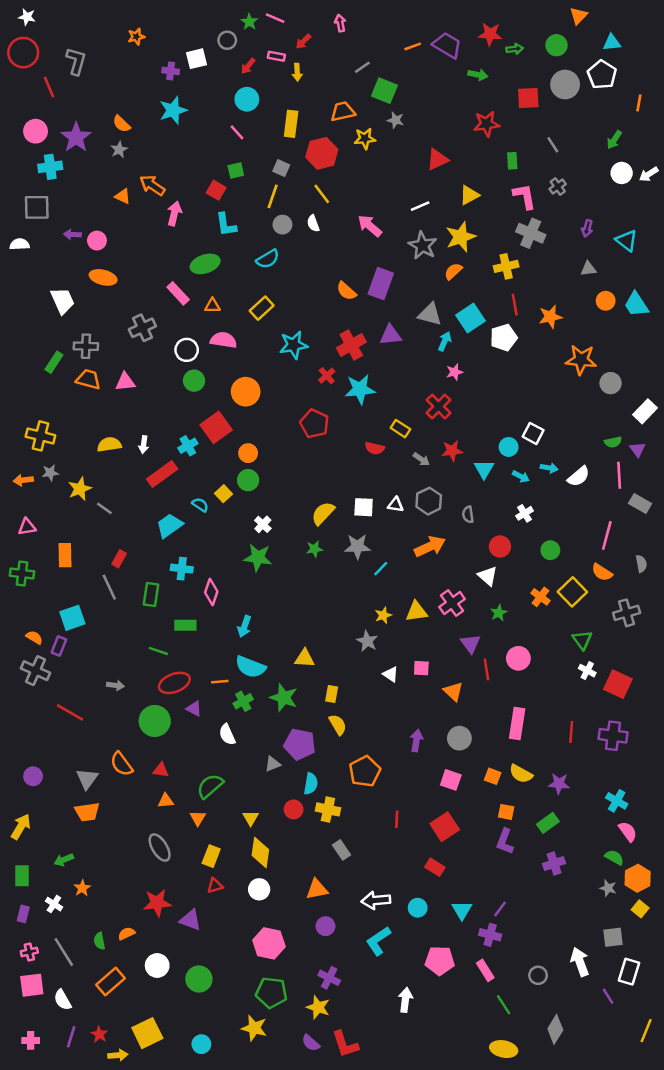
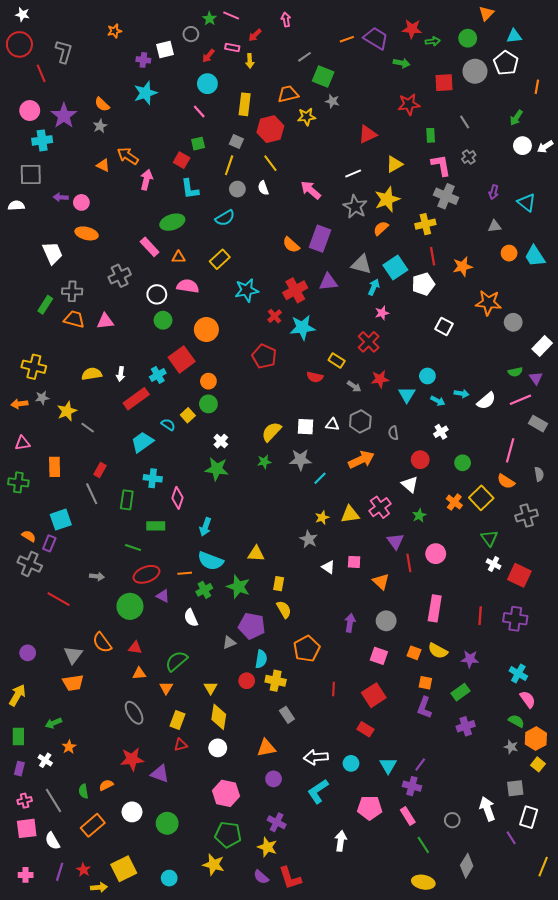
white square: (533, 433) -> (444, 326), moved
pink line: (619, 475) -> (520, 400), turned 70

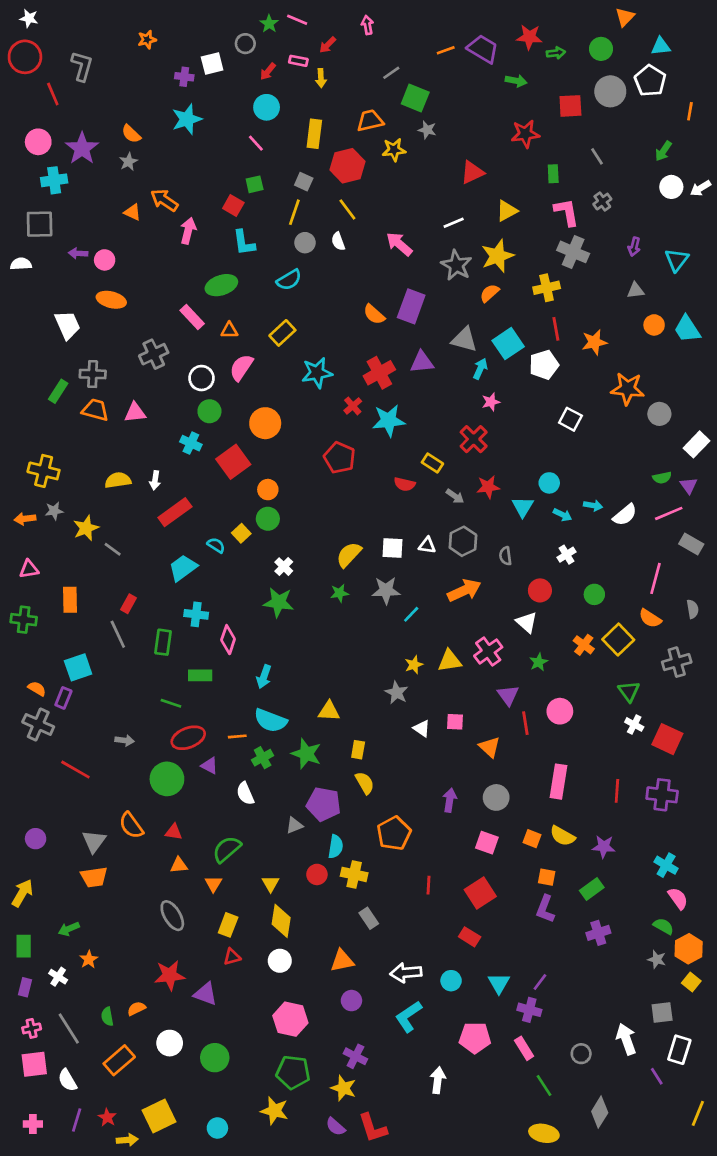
cyan triangle: (527, 202) -> (677, 260), turned 30
pink semicircle: (188, 286) -> (241, 367), turned -65
cyan cross: (158, 375) -> (191, 443), moved, turned -35

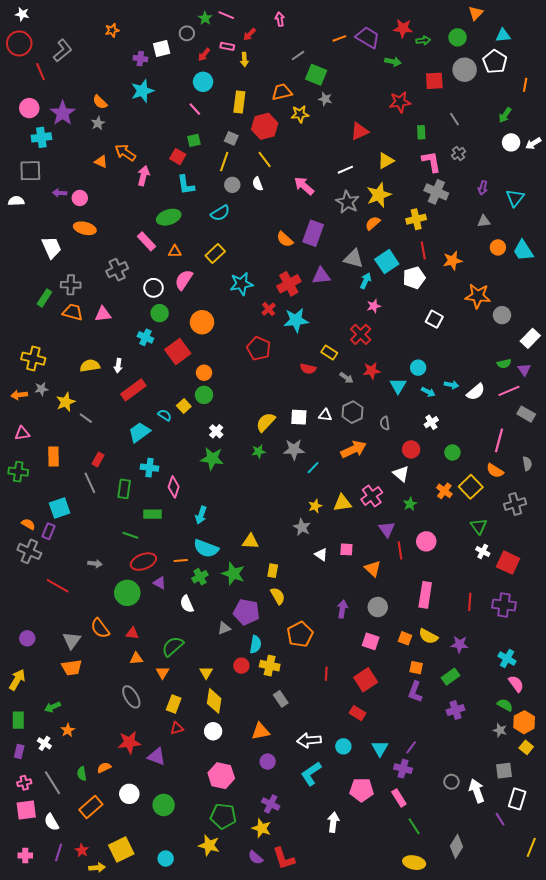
gray L-shape: (82, 66) -> (63, 51), turned 35
gray circle: (581, 1054) -> (451, 782), moved

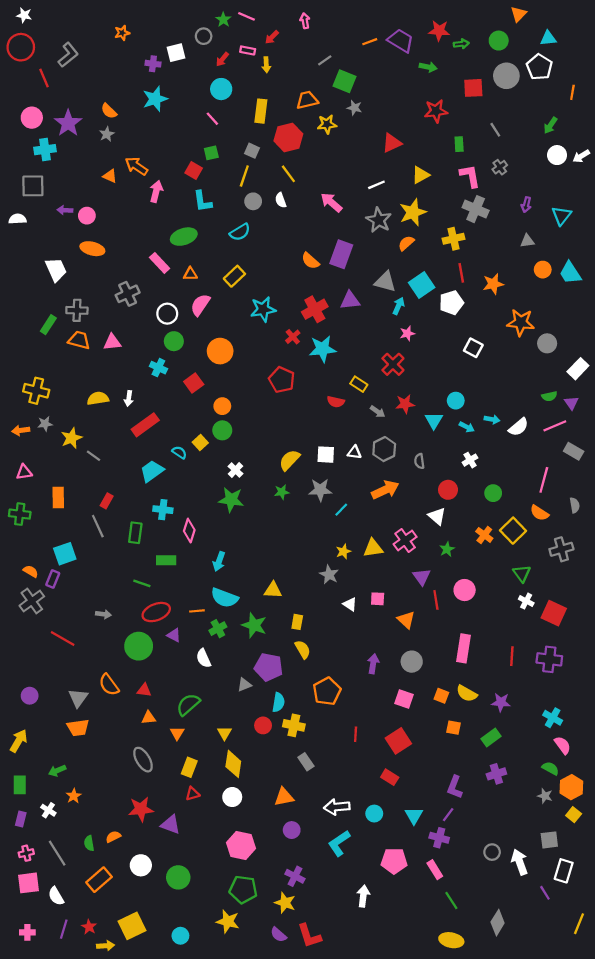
red square: (178, 351) -> (194, 383), size x0.7
gray cross: (29, 551) -> (32, 601), turned 30
purple L-shape: (415, 692) -> (455, 787), moved

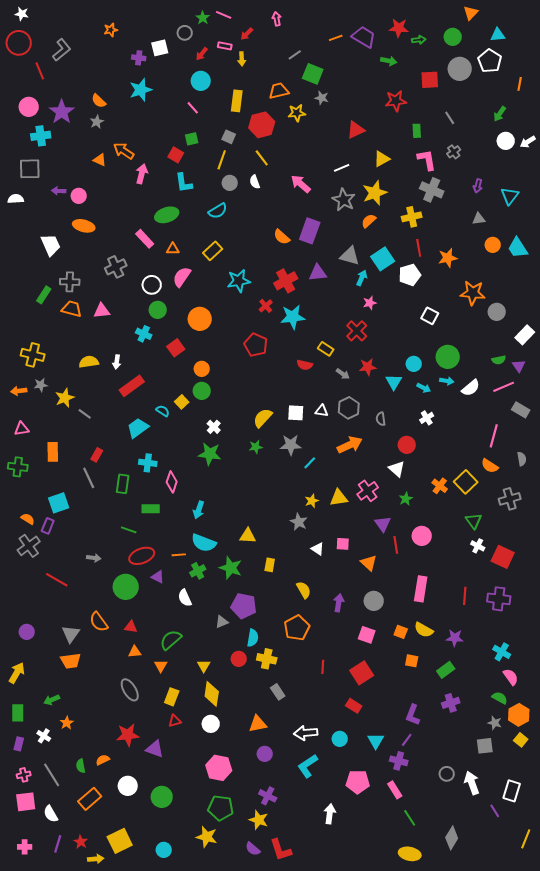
green circle: (493, 493) -> (448, 357), moved, size x1.5
yellow semicircle: (303, 649) -> (304, 590), moved
gray square: (549, 840) -> (485, 746), moved

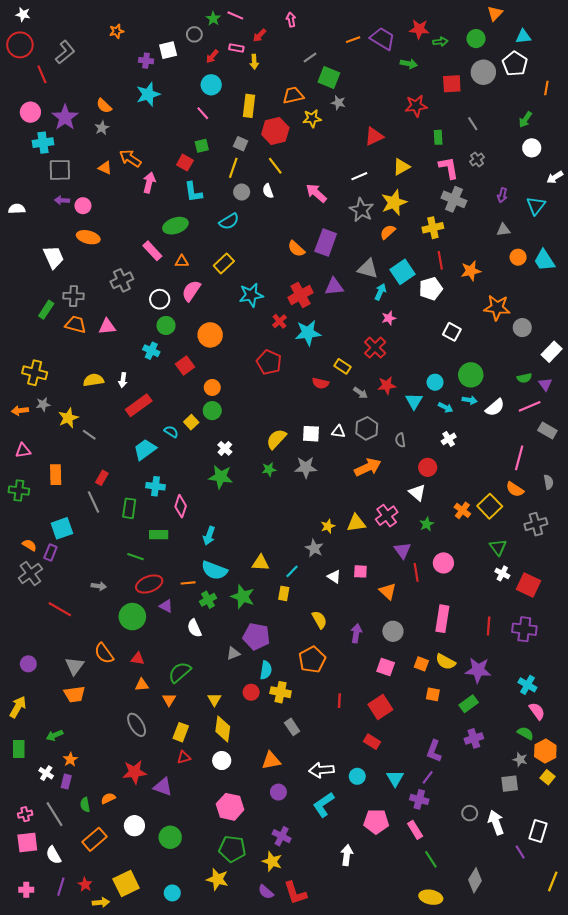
white arrow: (528, 142) -> (555, 177), moved
gray square: (30, 169) -> (60, 170), moved
cyan line: (310, 463) -> (292, 571), moved
purple star: (455, 638) -> (478, 670), size x1.4
purple rectangle: (19, 744) -> (66, 782), moved

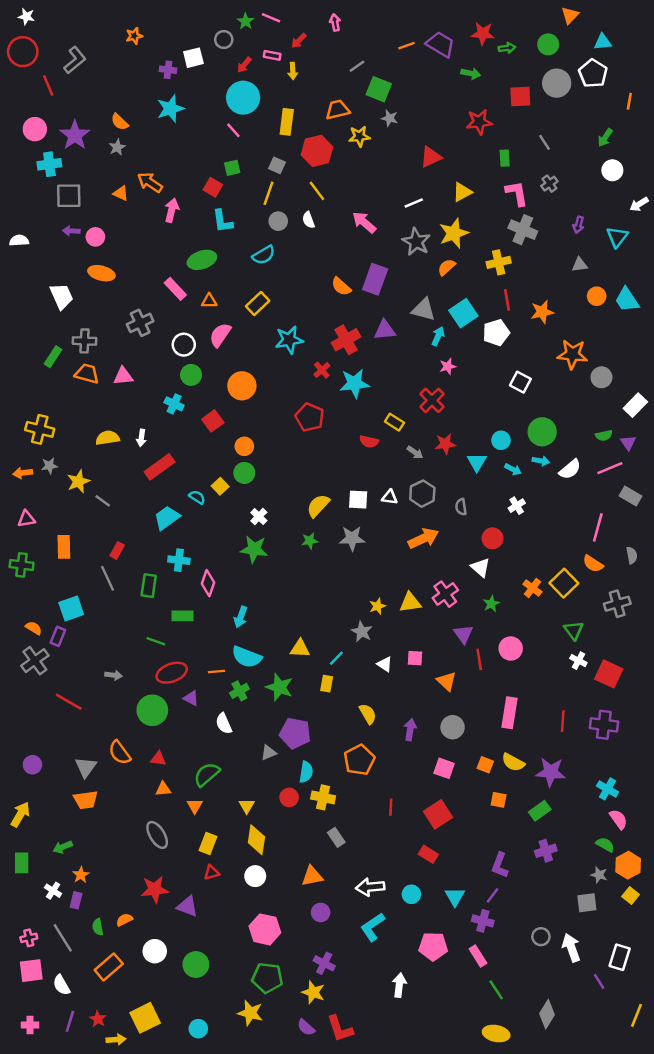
cyan circle: (211, 85) -> (243, 98), size x1.4

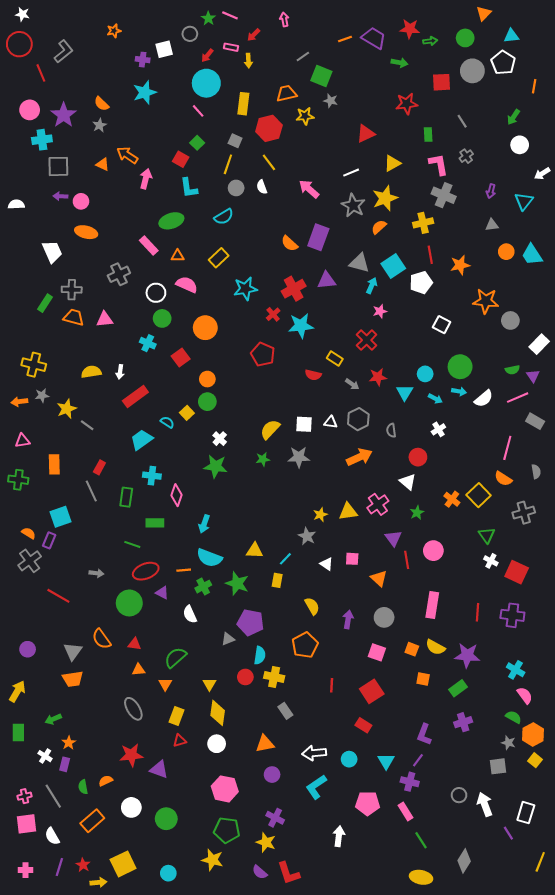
green square: (232, 168) -> (197, 143), turned -32
pink semicircle: (220, 335) -> (187, 285), turned 80

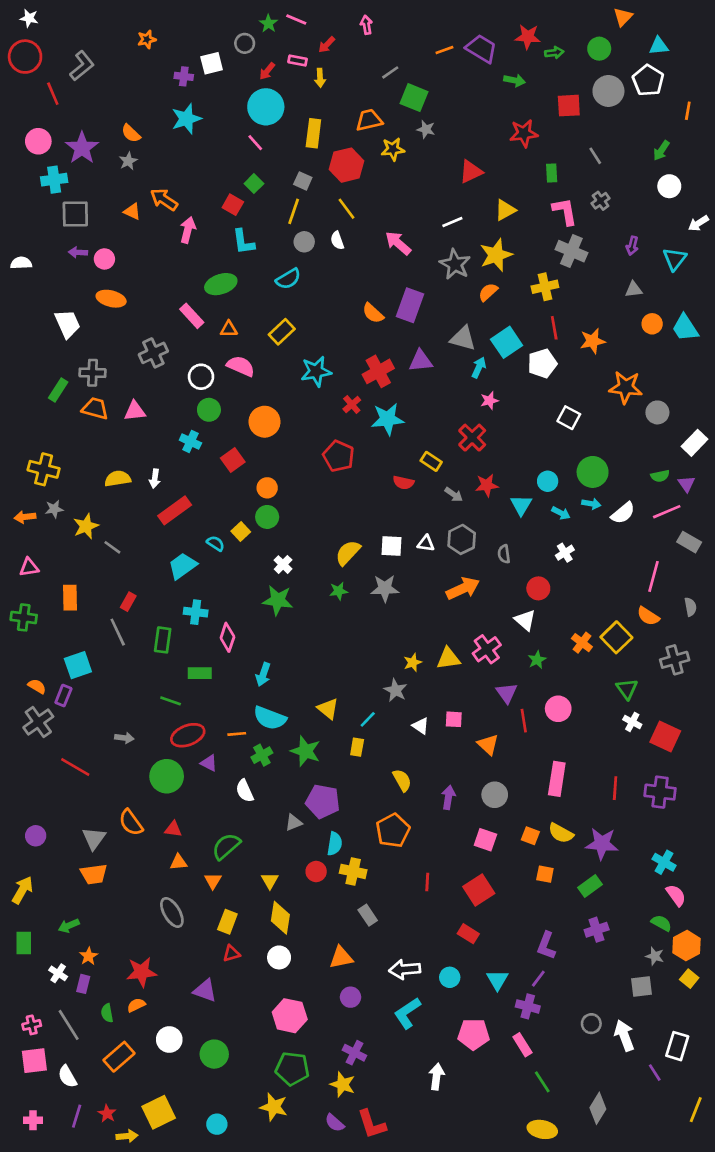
yellow triangle: (255, 551) -> (328, 709), turned 36
red star: (131, 755) -> (141, 972), moved

